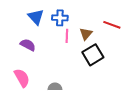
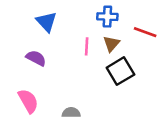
blue cross: (60, 18) -> (107, 17), moved

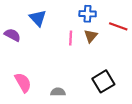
purple semicircle: (36, 58) -> (12, 35), moved
black square: (120, 71) -> (103, 81), moved

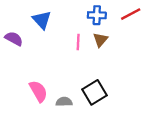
red line: (118, 26) -> (131, 14), moved, turned -48
black square: (103, 81) -> (94, 92), moved
pink semicircle: (23, 82) -> (38, 91), moved

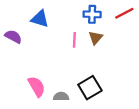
blue triangle: (42, 20) -> (40, 19), turned -30

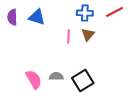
purple semicircle: (13, 37) -> (12, 17), moved, turned -119
gray semicircle: (61, 97) -> (56, 76), moved

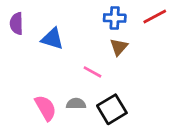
blue triangle: (37, 17) -> (52, 39), moved
pink line: (68, 37) -> (93, 72), moved, turned -64

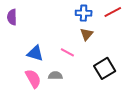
blue triangle: (52, 39) -> (35, 53), moved
black square: (112, 109) -> (105, 68), moved

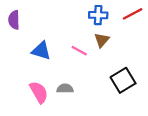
pink line: (67, 52) -> (79, 51), moved
blue triangle: (35, 53) -> (41, 51), moved

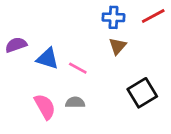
purple semicircle: (14, 20) -> (16, 45), moved, turned 72
pink line: (79, 51) -> (78, 68), moved

